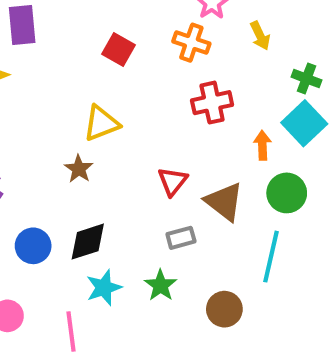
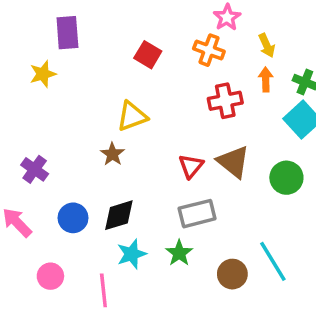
orange arrow: (262, 145) -> (266, 79), moved
brown triangle: (224, 202) -> (233, 162), moved
gray rectangle: (181, 238) -> (197, 214), size x1.5
cyan line: (271, 257) -> (273, 261), moved, turned -45

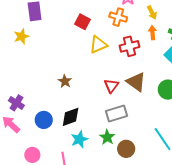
yellow triangle: (132, 116) -> (98, 45), moved
purple cross: (35, 169) -> (16, 103), moved
brown circle: (232, 274) -> (126, 149), moved

